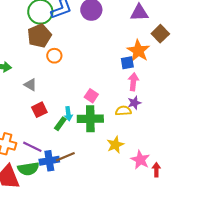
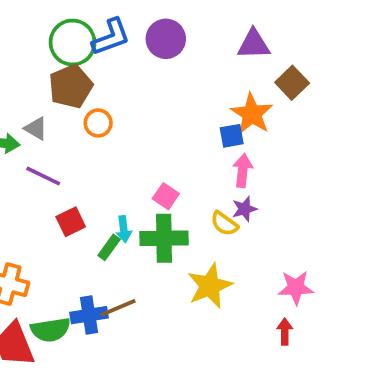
gray triangle: (30, 85) -> (36, 128), moved
yellow semicircle: (123, 111) -> (224, 224), turned -140
yellow star: (115, 145) -> (210, 286), size x1.4
purple line: (32, 147) -> (43, 176), moved
pink star: (140, 160) -> (296, 288), moved, turned -30

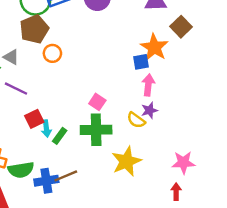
cyan arrow: (124, 229) -> (46, 129), moved
green semicircle: (51, 330) -> (21, 170), moved

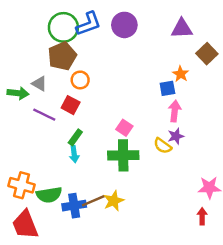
orange star: (154, 47) -> (181, 74), size x0.6
red square: (34, 119) -> (71, 105), moved, turned -36
green rectangle: (60, 136) -> (75, 137), moved
yellow star: (126, 161) -> (114, 201), moved, size x0.7

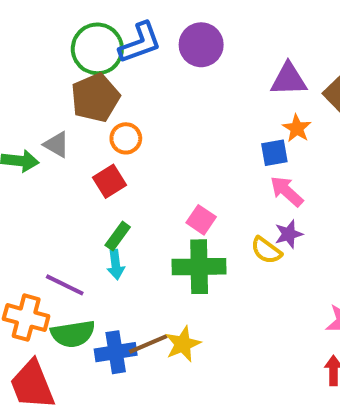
purple triangle: (182, 29) -> (289, 79), moved
red square: (71, 105) -> (110, 181), turned 30
pink arrow: (175, 111) -> (287, 191), turned -54
purple line: (44, 115) -> (65, 285), moved

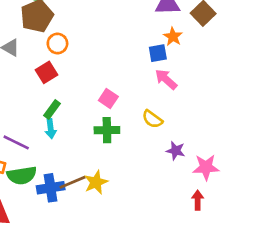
purple star: (289, 234) -> (176, 151), moved, turned 30
green cross: (199, 267) -> (107, 130), size x0.7

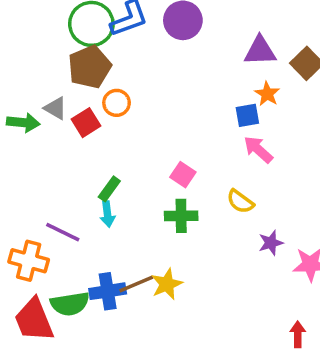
red square: (46, 72) -> (86, 123), moved
purple star: (176, 151) -> (271, 243), turned -30
green semicircle: (22, 175) -> (70, 304), moved
red arrow: (198, 200) -> (298, 334), moved

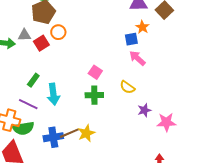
gray triangle: (56, 108) -> (24, 35), turned -32
green rectangle: (109, 189) -> (33, 80), moved
cyan arrow: (108, 214) -> (53, 94), size x1.5
green semicircle: (70, 304) -> (23, 128), moved

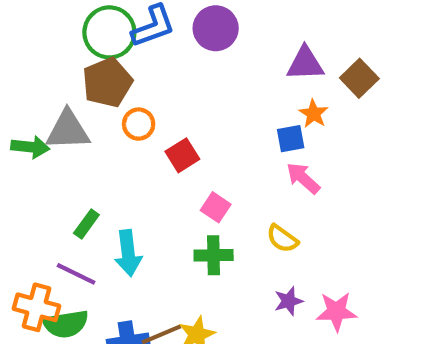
gray triangle: (24, 35) -> (68, 130), size x1.6
red square: (41, 43) -> (182, 155), moved
purple star: (144, 110) -> (289, 301), moved
pink star: (166, 122) -> (336, 311), moved

